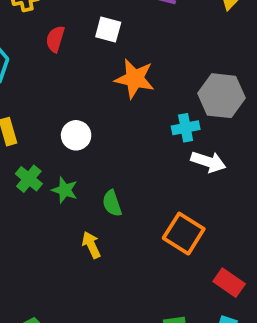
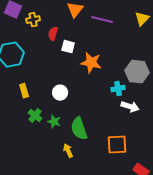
white square: (108, 30) -> (68, 47), moved
red semicircle: (55, 39) -> (53, 34), moved
green semicircle: (112, 203) -> (79, 129), size x1.6
orange square: (184, 234) -> (117, 145), turned -35

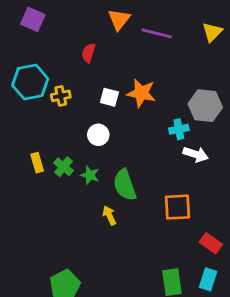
yellow cross: (33, 20) -> (61, 96), moved
white square: (68, 47) -> (109, 97), moved
yellow rectangle: (24, 91) -> (37, 163), moved

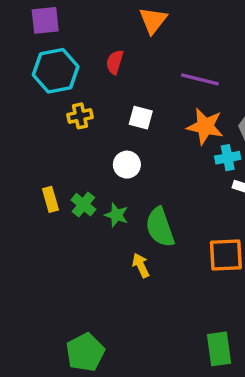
purple square: (33, 19) -> (45, 20), turned -30
purple line: (157, 33) -> (200, 79), moved
cyan hexagon: (30, 82) -> (56, 71), moved
orange star: (141, 93) -> (205, 126), moved

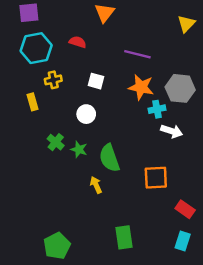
red semicircle: (115, 62) -> (78, 42), turned 91
yellow rectangle: (50, 199) -> (32, 102), moved
green rectangle: (219, 349) -> (124, 237), moved

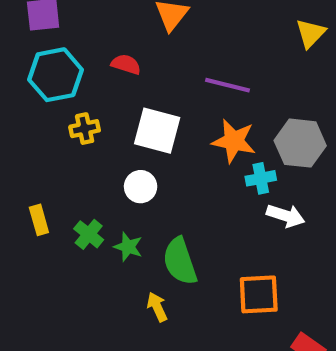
white square: (96, 81) -> (157, 131), size x1.6
yellow rectangle: (32, 102) -> (39, 220), moved

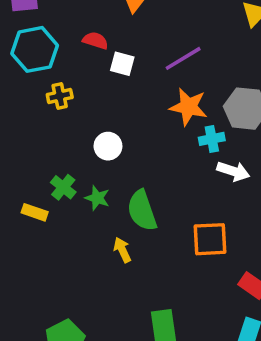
purple line: (228, 85) -> (183, 58), turned -45
white square: (157, 131) -> (122, 64), moved, size x0.6
yellow rectangle: (39, 220) -> (35, 212), moved, turned -55

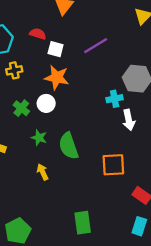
orange star: (189, 107) -> (57, 77), moved
white arrow: (233, 171) -> (129, 120), turned 60
green cross: (63, 187) -> (21, 108), moved
yellow arrow: (122, 250) -> (43, 172), moved

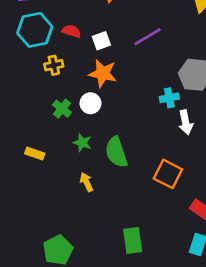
red semicircle: (38, 34) -> (71, 31), moved
white square: (56, 49) -> (101, 41), turned -35
orange square: (113, 165) -> (168, 174), turned 30

